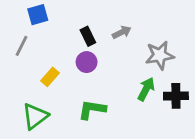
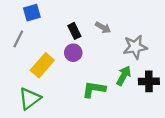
gray arrow: (122, 32) -> (103, 27), turned 56
yellow rectangle: (50, 77) -> (42, 65), size x1.5
green L-shape: (92, 109) -> (94, 89), moved

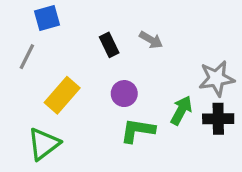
gray star: (135, 47) -> (217, 78), moved
purple circle: (73, 53) -> (124, 94), moved

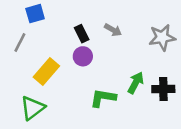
gray star: (217, 78) -> (162, 37), moved
purple circle: (124, 94) -> (83, 56), moved

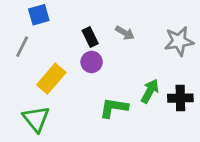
green triangle: (33, 108) -> (36, 119), turned -32

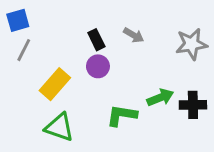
blue square: (39, 15) -> (18, 20), moved
green arrow: (150, 91) -> (160, 98), turned 40
green triangle: (36, 119) -> (59, 127), moved, turned -32

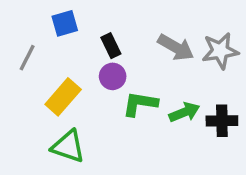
blue square: (18, 20) -> (65, 23), moved
gray arrow: (134, 35) -> (176, 47), moved, size x1.5
green L-shape: (122, 115) -> (140, 104), moved

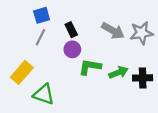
gray line: (27, 58) -> (40, 37), moved
yellow rectangle: (63, 97) -> (22, 72), moved

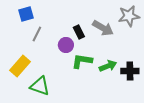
blue square: (42, 15) -> (26, 14), moved
black rectangle: (71, 30) -> (79, 32), moved
gray star: (141, 33) -> (129, 16), moved

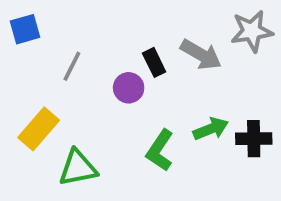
blue square: (26, 14) -> (25, 29), moved
green L-shape: (82, 61) -> (160, 150), moved, turned -65
green triangle: (40, 86) -> (78, 168), turned -30

